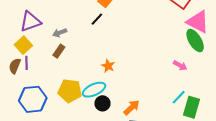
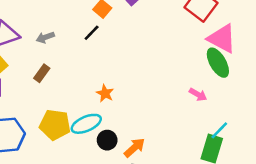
gray arrow: (60, 33) -> (45, 37), moved
cyan line: (179, 97) -> (219, 130), moved
black circle: (103, 103) -> (107, 140), moved

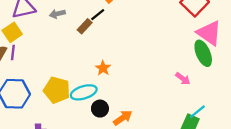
brown rectangle: (42, 73) -> (85, 26), moved

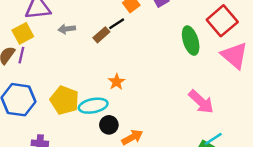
gray arrow: (57, 14) -> (67, 29), moved
green ellipse: (203, 53) -> (191, 41), moved
pink arrow: (183, 79) -> (201, 102), size x1.6

